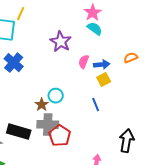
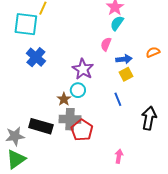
cyan semicircle: (95, 29) -> (117, 23), turned -91
purple star: (61, 42) -> (83, 69), moved
pink semicircle: (84, 62) -> (106, 44), moved
black arrow: (127, 141) -> (149, 118), moved

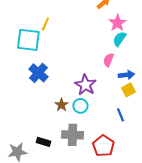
brown star: (64, 99) -> (61, 105), moved
black rectangle: (41, 126) -> (43, 142), size x0.6
red pentagon: (82, 130) -> (103, 146), moved

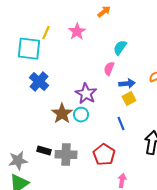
pink star: (117, 23) -> (77, 32), moved
brown star: (61, 105) -> (62, 114), size x1.5
gray cross: (72, 135) -> (66, 155), moved

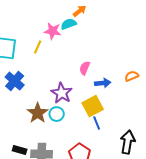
pink star: (77, 32) -> (53, 31), turned -30
yellow line: (46, 33) -> (38, 47), moved
cyan semicircle: (120, 48) -> (69, 24), moved, turned 35
yellow square: (129, 99) -> (93, 106), moved, size x1.5

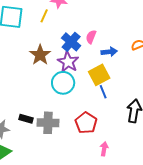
blue cross: (15, 81) -> (71, 42), moved
brown star: (38, 113) -> (40, 55), moved
cyan circle: (57, 114) -> (63, 83), size x1.5

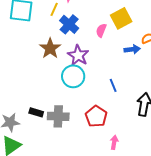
blue cross: (71, 42) -> (69, 24), moved
blue arrow: (109, 52) -> (132, 49), moved
yellow square: (99, 75) -> (121, 18), moved

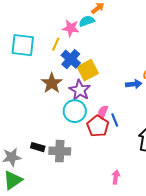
yellow square: (121, 18) -> (88, 70), moved
pink semicircle: (101, 30) -> (103, 112), moved
red pentagon: (96, 116) -> (98, 126), moved

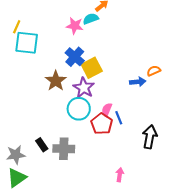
yellow line: (56, 44) -> (17, 27), moved
black rectangle: (38, 147) -> (42, 145), turned 40

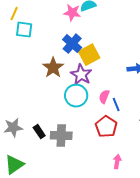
cyan square: (27, 43) -> (24, 30), size x0.7
red pentagon: (102, 124) -> (106, 127), moved
gray star: (16, 155) -> (13, 128), moved

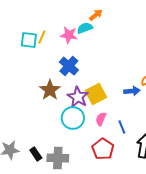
yellow line: (14, 14) -> (42, 37), moved
cyan square: (24, 30) -> (29, 40), moved
yellow square: (89, 55) -> (96, 94), moved
blue line: (116, 105) -> (122, 127), moved

